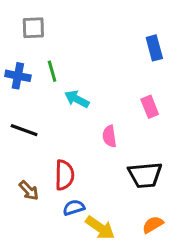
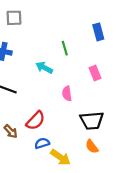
green line: (52, 71) -> (65, 48), moved
red semicircle: (64, 175) -> (36, 121), turned 42
orange semicircle: (153, 225) -> (92, 147), moved, turned -96

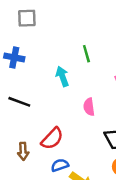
cyan arrow: (44, 68) -> (62, 76), turned 42
brown arrow: (11, 131) -> (23, 151), turned 40

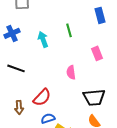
blue cross: (14, 57) -> (12, 33), turned -35
cyan arrow: (62, 76) -> (43, 39), moved

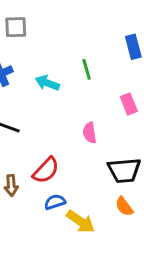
cyan arrow: (43, 39) -> (47, 83), turned -49

